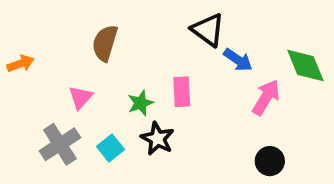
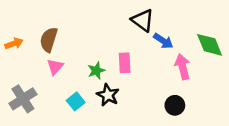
brown semicircle: (105, 43) -> (49, 40), moved
pink arrow: (266, 97) -> (183, 67), turned -45
gray cross: (60, 144) -> (23, 99), moved
black circle: (270, 161) -> (175, 105), moved

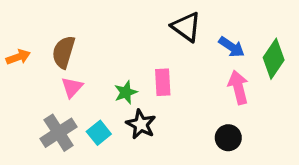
blue arrow: (163, 41) -> (232, 47), moved
green diamond: (210, 45) -> (274, 59), turned 56
gray cross: (23, 99) -> (59, 133), moved

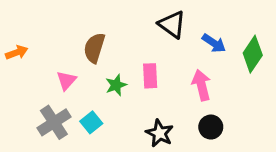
brown semicircle: (64, 52) -> (94, 48), moved
pink arrow: (238, 87) -> (201, 85), moved
black star: (141, 124) -> (160, 133), moved

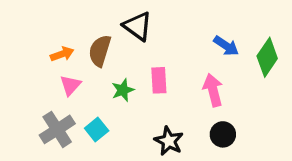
black triangle: (172, 25) -> (138, 26), moved
orange arrow: (17, 52) -> (62, 54), moved

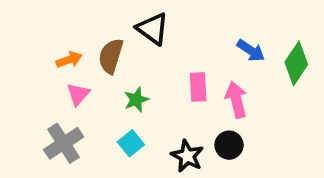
pink rectangle: (159, 80) -> (198, 87), moved
cyan square: (97, 129) -> (131, 143), moved
black circle: (223, 134) -> (229, 145), moved

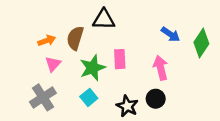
black triangle: (153, 29) -> (104, 19), turned -35
pink rectangle: (198, 87) -> (120, 59), moved
green star: (136, 100) -> (93, 68), size x1.5

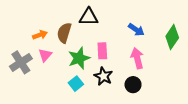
blue arrow: (170, 34) -> (136, 30), moved
gray cross: (43, 97) -> (21, 62), moved
black star: (127, 106) -> (103, 76), moved

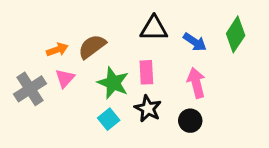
black triangle: (89, 17) -> (154, 28), moved
brown semicircle: (64, 33) -> (92, 47), turned 36
green diamond: (172, 37) -> (236, 34), moved
green star: (79, 58) -> (113, 83), turned -30

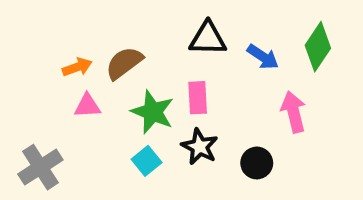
pink triangle: (65, 78) -> (87, 106), turned 45
pink arrow: (196, 83) -> (293, 112), moved
gray cross: (30, 89) -> (40, 167), moved

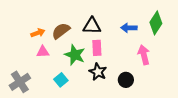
black triangle: (208, 38) -> (92, 26), moved
blue arrow: (263, 57) -> (129, 28), turned 147
cyan square: (147, 161) -> (61, 80), moved

